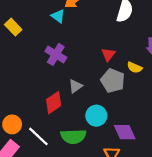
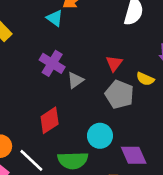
gray triangle: (76, 86) -> (75, 80), moved

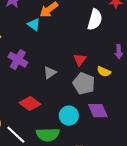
purple cross: (52, 63) -> (18, 60), moved
red diamond: (50, 120) -> (30, 104), turned 70
purple diamond: (134, 155) -> (98, 111), moved

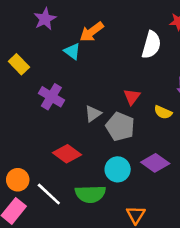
gray pentagon: (84, 84) -> (120, 127), moved
purple diamond: (98, 111) -> (155, 163), turned -30

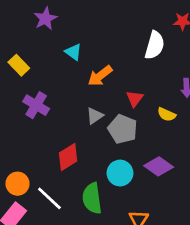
orange arrow: (92, 32) -> (100, 76), moved
purple cross: (51, 97) -> (36, 105), moved
red diamond: (67, 154) -> (68, 157), turned -68
green semicircle: (90, 194) -> (92, 198), turned 84

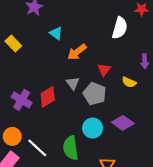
purple cross: (36, 105) -> (22, 100), moved
gray triangle: (95, 116) -> (73, 83), turned -32
red diamond: (68, 157) -> (48, 97), moved

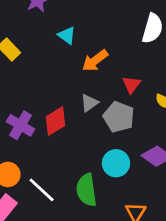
gray triangle: (73, 83) -> (89, 103), turned 32

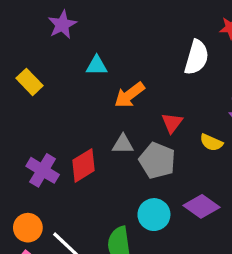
cyan triangle: (67, 35) -> (97, 66), turned -36
gray triangle: (89, 103) -> (123, 144), turned 36

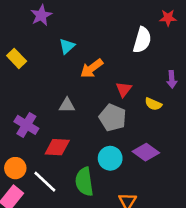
cyan triangle: (97, 66) -> (67, 46), turned -42
gray triangle: (123, 144) -> (67, 105), moved
red diamond: (84, 165) -> (57, 147), moved, turned 35

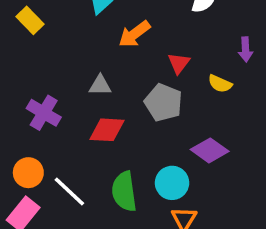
red diamond: (57, 147) -> (107, 130), moved
cyan circle: (110, 158) -> (172, 183), moved

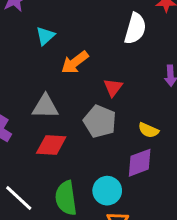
yellow semicircle: (220, 84) -> (148, 130), moved
gray triangle: (100, 85) -> (45, 107), size x1.4
purple diamond: (210, 150) -> (140, 163), turned -56

